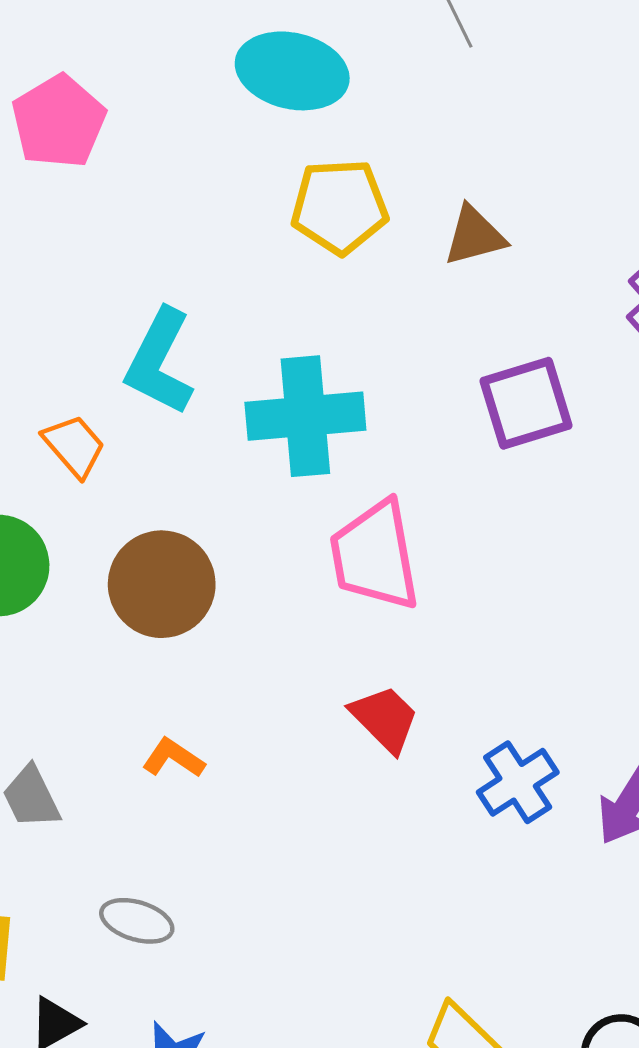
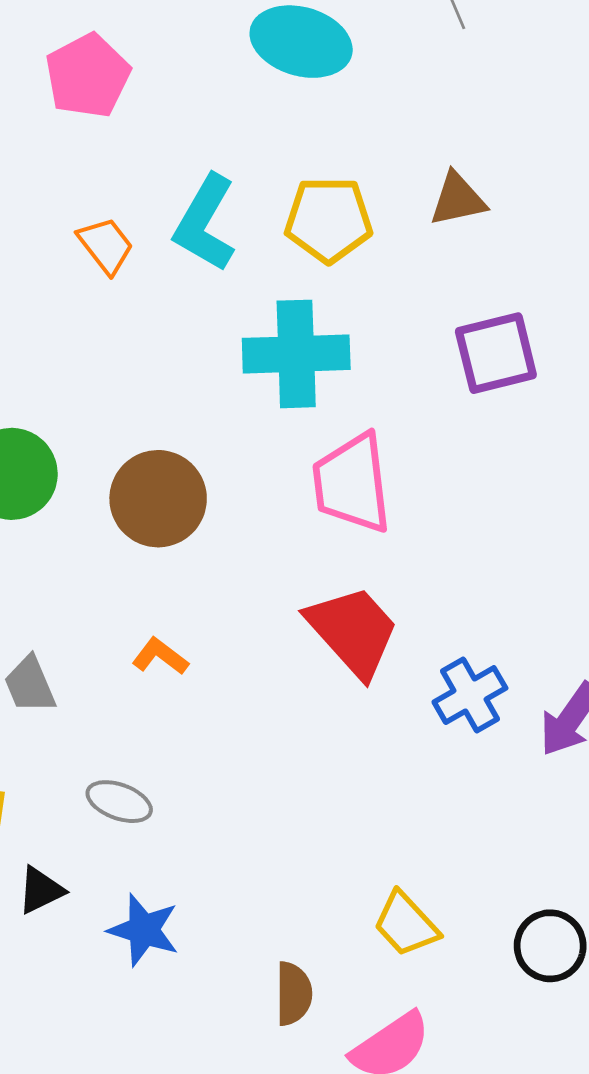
yellow pentagon: (339, 207) -> (329, 220), moved
cyan L-shape: (160, 362) -> (205, 223), moved
orange trapezoid: (74, 446) -> (106, 245), moved
red trapezoid: (385, 719) -> (353, 631), size x1.5

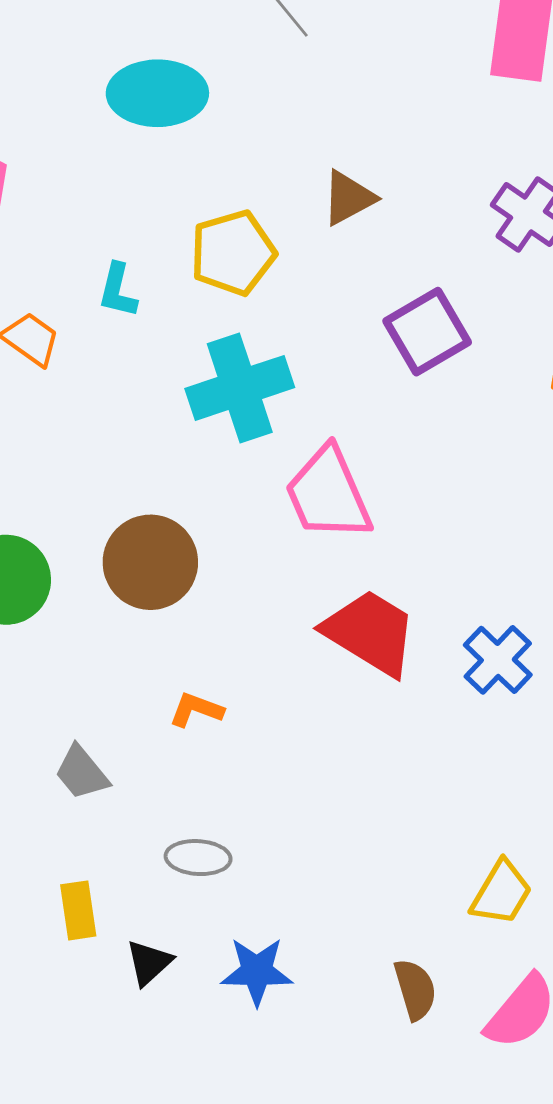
cyan L-shape: (205, 223) -> (118, 290), size x0.6
yellow trapezoid: (406, 924) -> (501, 893), turned -90

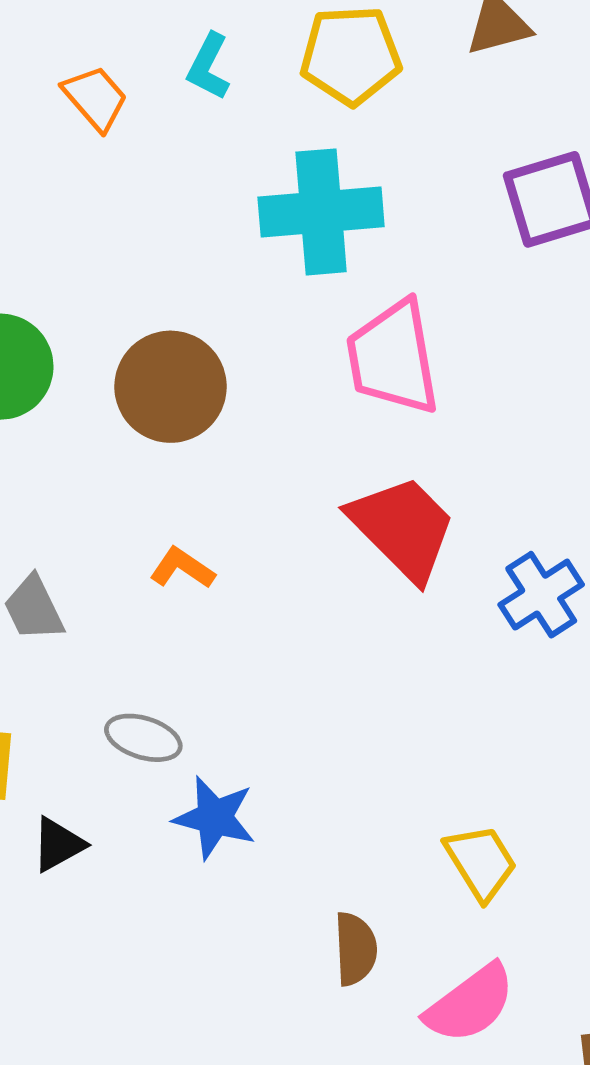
yellow trapezoid: (501, 893) -> (481, 862), turned -76
blue star: (257, 971) -> (215, 818), moved

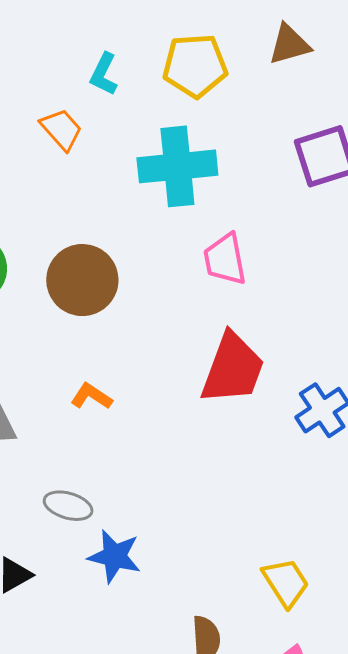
orange trapezoid: (95, 98) -> (61, 129), moved
pink trapezoid: (393, 358) -> (225, 259), size x0.7
red trapezoid: (403, 528) -> (233, 369), turned 66

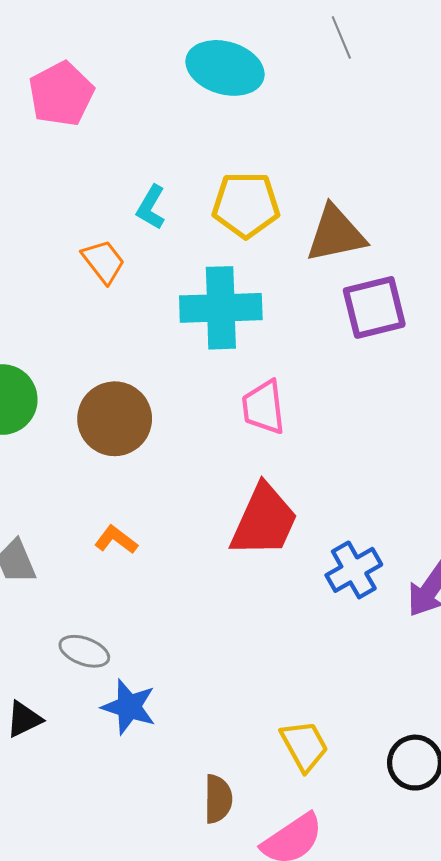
brown triangle: (289, 44) -> (336, 234), moved, size x1.4

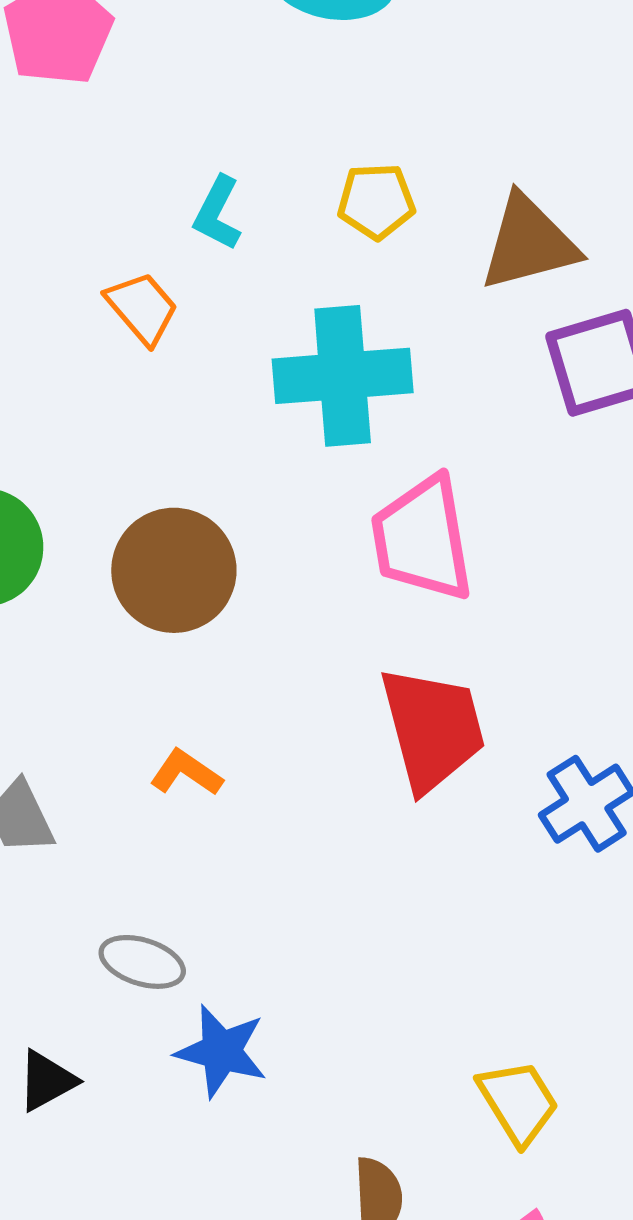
yellow pentagon: (246, 205) -> (376, 201), size x0.7
pink trapezoid: (264, 407) -> (422, 539), size x1.4
red trapezoid: (264, 521) -> (432, 729), turned -36

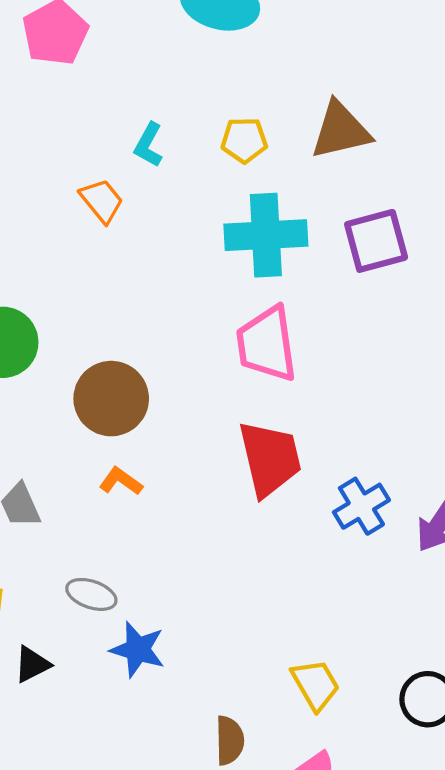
brown triangle: (529, 243) -> (341, 130), moved
cyan cross: (343, 376) -> (266, 235), moved
brown circle: (174, 570) -> (111, 399), moved

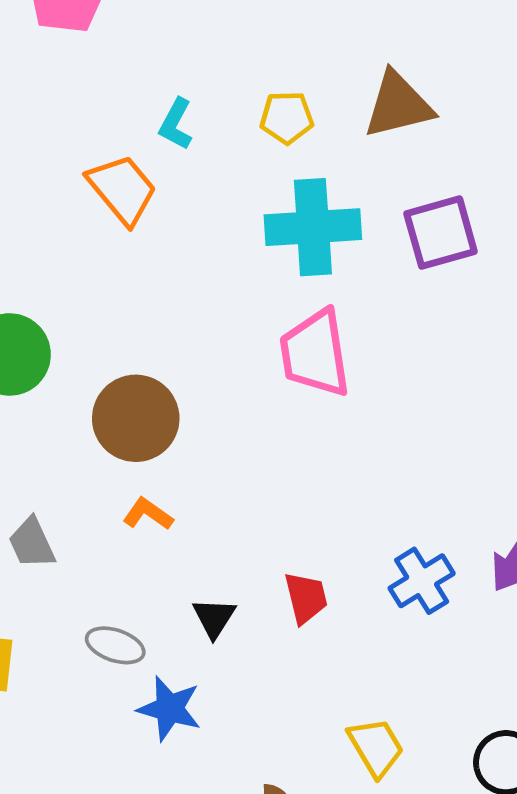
orange trapezoid: (102, 201) -> (122, 189), size x1.4
red trapezoid: (270, 459) -> (306, 598), moved, size x0.6
blue cross: (361, 506) -> (422, 581), moved
black triangle: (32, 664) -> (214, 618), moved, turned -30

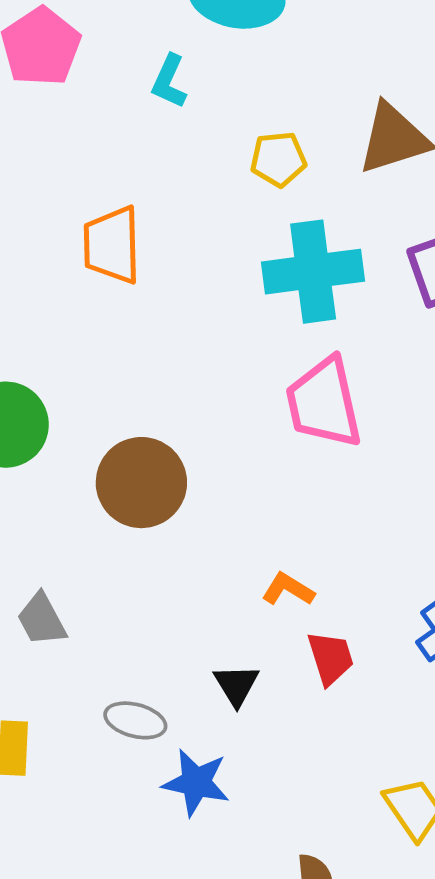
cyan L-shape: (176, 124) -> (169, 81), moved
orange trapezoid: (122, 189) -> (112, 245), turned -138
orange L-shape: (148, 514) -> (288, 589), moved

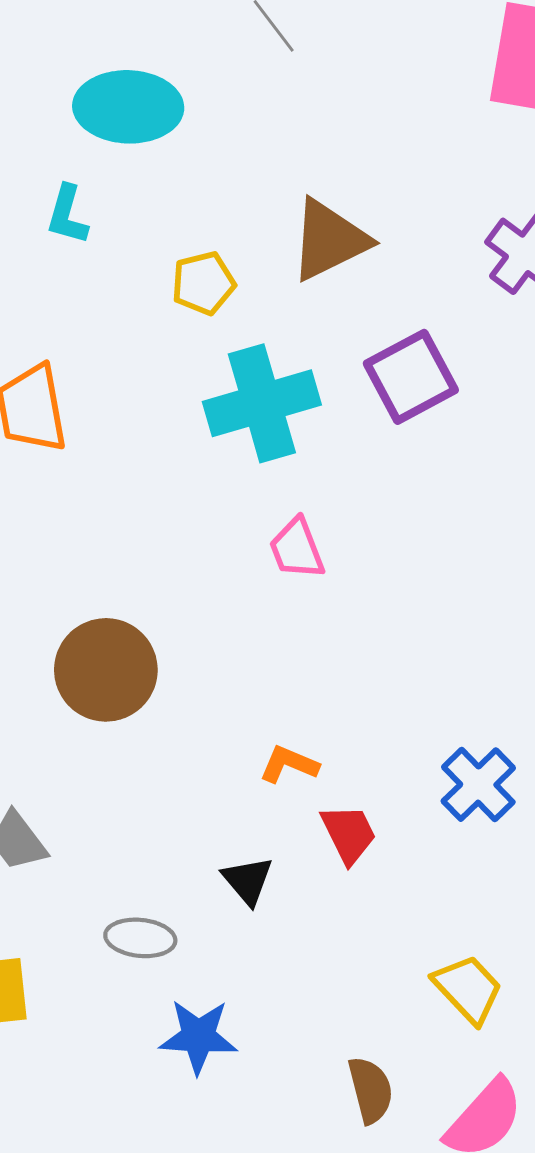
pink trapezoid: (324, 403) -> (297, 549), size x0.6
blue star: (196, 783) -> (198, 1036), moved

